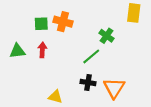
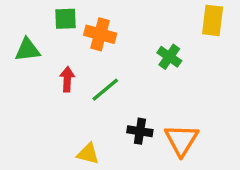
green square: (41, 24) -> (65, 19), moved
green triangle: (17, 51) -> (27, 50), moved
green line: (91, 56) -> (105, 90), moved

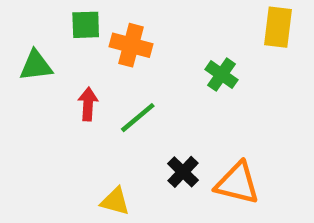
black cross: (140, 131) -> (183, 172), turned 35
orange triangle: (181, 140) -> (237, 183), turned -48

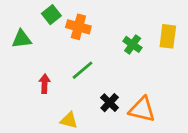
green square: (86, 25) -> (51, 15), turned -36
yellow rectangle: (278, 27) -> (168, 36), moved
red arrow: (88, 104) -> (45, 84), moved

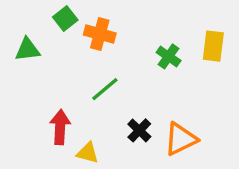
red arrow: (45, 84) -> (60, 127), moved, size x1.4
orange triangle: (142, 109) -> (181, 139), turned -40

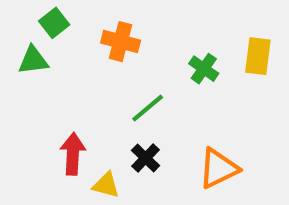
green square: (65, 19) -> (54, 23), moved
green line: (105, 89) -> (148, 108), moved
black cross: (139, 130) -> (146, 158), moved

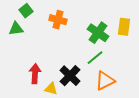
green cross: (204, 69) -> (98, 33), size x1.5
green line: (148, 108) -> (95, 58), moved
black cross: (146, 158) -> (70, 76), size x1.5

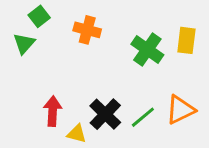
green triangle: (16, 29) -> (24, 43), turned -42
green line: (95, 58) -> (143, 117), moved
orange triangle: (105, 81) -> (180, 110), moved

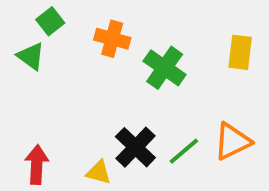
green triangle: (24, 43) -> (31, 56), turned -35
green cross: (147, 49) -> (165, 68), moved
red arrow: (53, 111) -> (37, 165), moved

